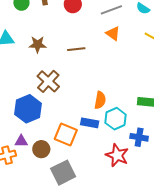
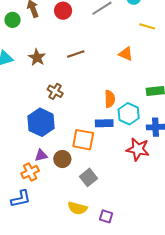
orange triangle: (113, 33) -> (126, 54), moved
brown star: (38, 44) -> (37, 57), turned -30
brown cross: (48, 81) -> (55, 91), size x0.7
gray square: (63, 173) -> (89, 177), size x0.7

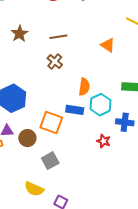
brown cross: (55, 91) -> (55, 61), moved
red star: (138, 149) -> (104, 141), size x0.6

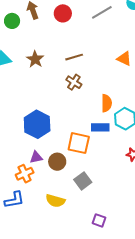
yellow semicircle: (34, 189) -> (55, 201), moved

